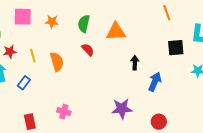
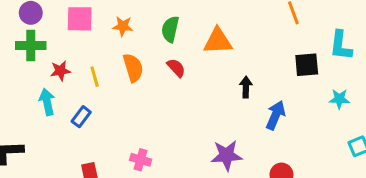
orange semicircle: (57, 62) -> (133, 68), moved

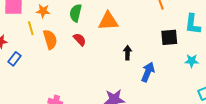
yellow line: (95, 77) -> (31, 28), moved
blue rectangle: (81, 117) -> (15, 59), moved

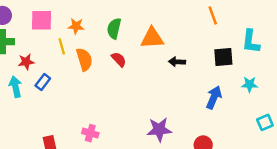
black arrow: (127, 53) -> (177, 62), moved, turned -88
blue arrow: (148, 72) -> (214, 97), moved

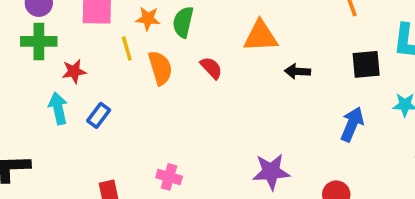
green semicircle: (114, 29) -> (183, 22), moved
blue rectangle: (43, 82) -> (99, 115), moved

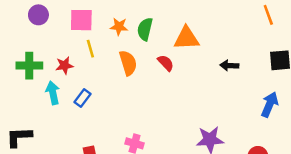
orange triangle: (261, 36) -> (186, 38), moved
green cross: (39, 41) -> (29, 66), moved
yellow line: (127, 49) -> (90, 49), moved

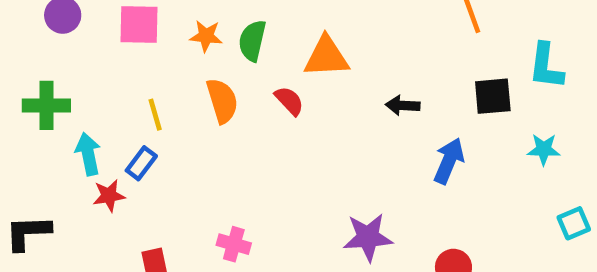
yellow line: (90, 49) -> (155, 115), moved
red star: (64, 66) -> (109, 196), moved
blue arrow: (270, 104) -> (449, 161), moved

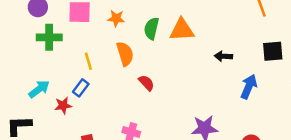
green semicircle: (252, 41) -> (151, 28), moved
red semicircle: (289, 101) -> (146, 83), moved
green cross: (46, 105) -> (49, 37), moved
cyan arrow: (88, 154) -> (39, 89), moved, turned 65

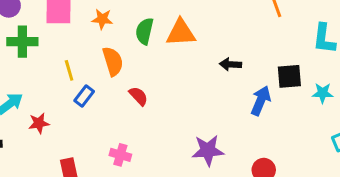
black square: (273, 51) -> (289, 76), moved
blue rectangle: (81, 88) -> (84, 96), moved

